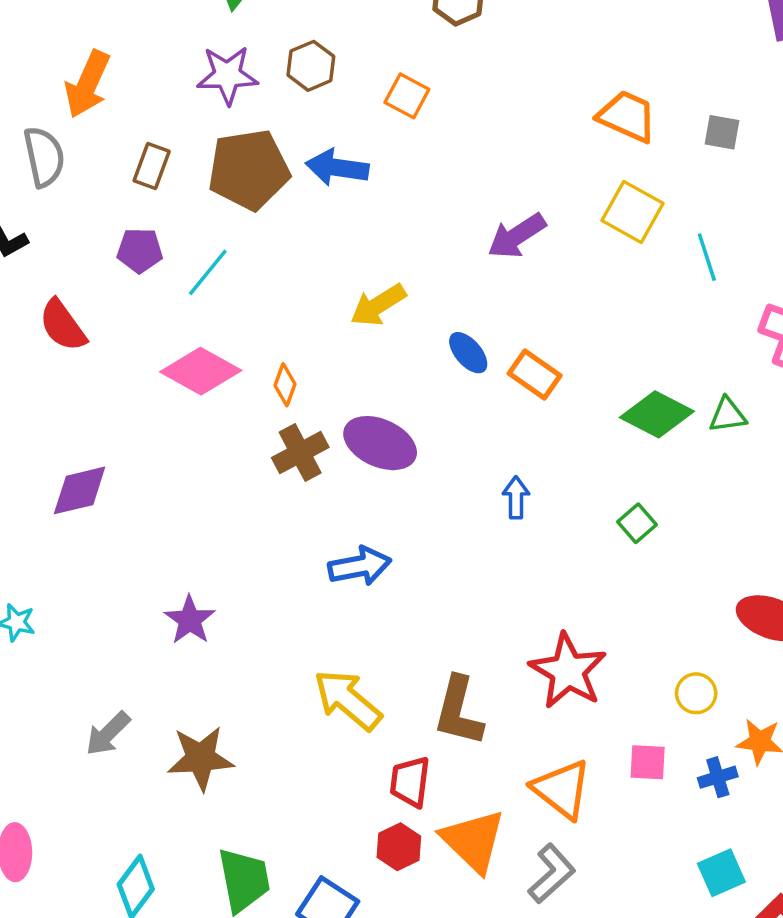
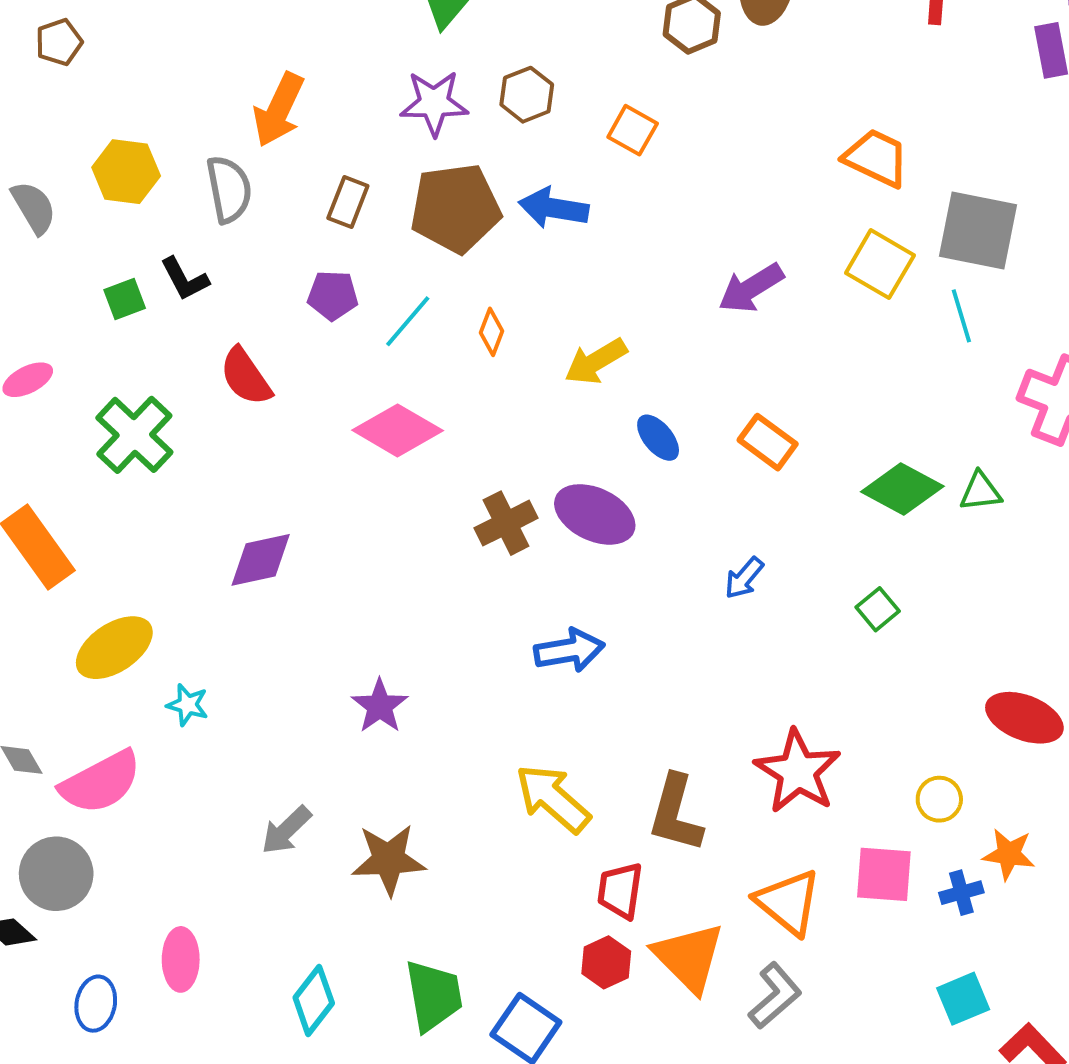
gray square: (722, 132) -> (978, 231), moved, size x2.0
blue ellipse: (468, 353) -> (658, 438), moved
orange diamond: (285, 385) -> (491, 332), moved
blue arrow: (516, 498) -> (744, 578), turned -141
pink square: (648, 762) -> (884, 874), size x1.4

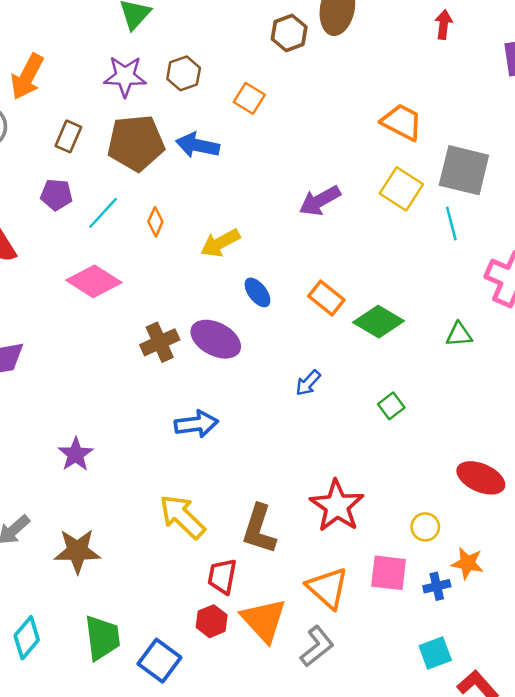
green diamond: (902, 489) -> (378, 322), moved

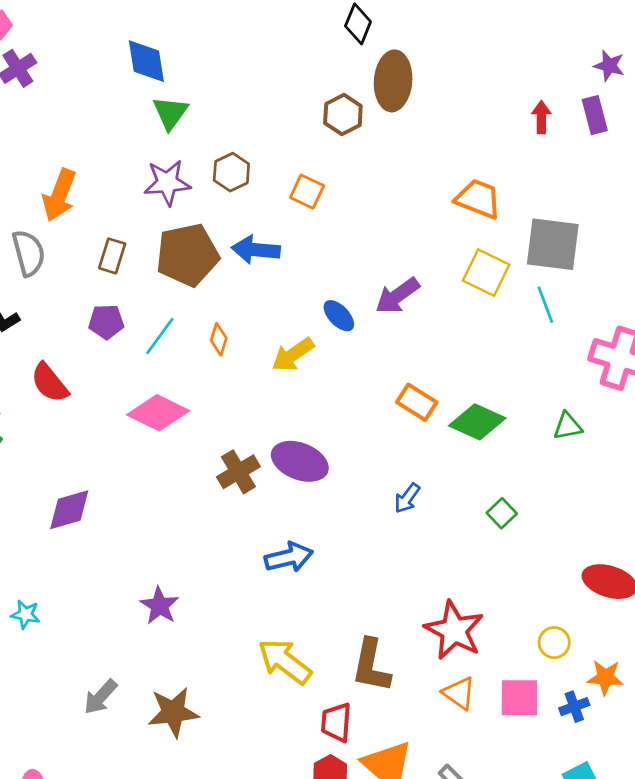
red arrow: (444, 25) -> (541, 117), moved
blue ellipse: (257, 292) -> (339, 316), moved
orange triangle: (328, 588) -> (459, 693), moved, size x0.7

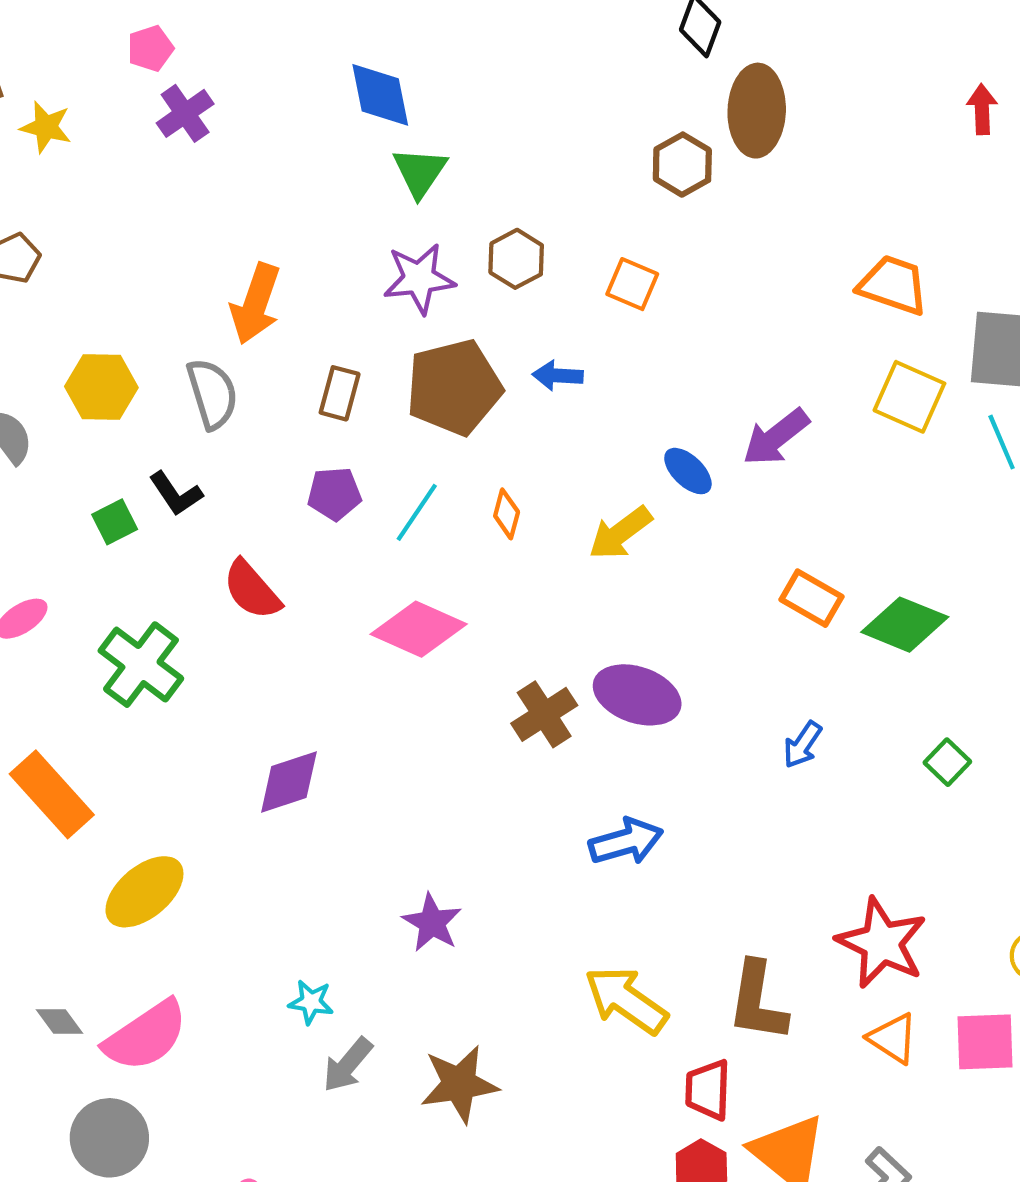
red arrow: (541, 117) -> (982, 109), moved
blue arrow: (256, 250) -> (558, 376), size x0.7
cyan star: (25, 614) -> (311, 1002), moved

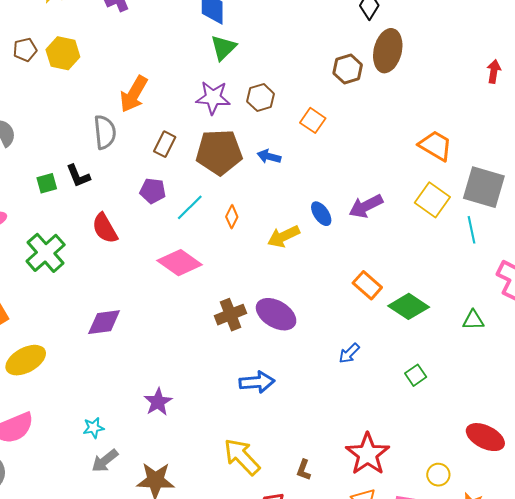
yellow hexagon: (101, 387) -> (63, 53), moved
cyan star: (311, 1002) -> (94, 428), turned -30
brown L-shape: (757, 1002) -> (304, 470), size x0.5

